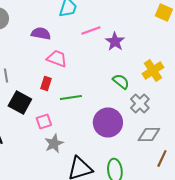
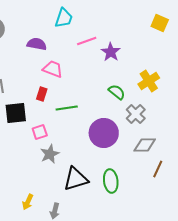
black square: (20, 102) -> (16, 113), turned -35

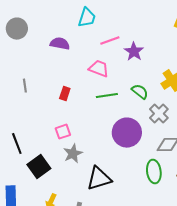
pink trapezoid: (53, 69) -> (99, 69), moved
green line: (67, 108) -> (107, 96), moved
black square: (16, 113) -> (39, 167), moved, turned -30
green ellipse: (111, 181) -> (154, 172), moved

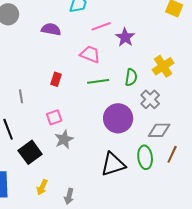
gray line: (25, 86) -> (21, 96), moved
green semicircle: (140, 92) -> (131, 77), turned 60
black triangle: (99, 179) -> (113, 164), moved

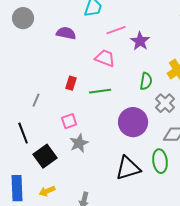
green line: (98, 81) -> (100, 91), moved
gray line: (21, 96) -> (36, 100), turned 32
yellow arrow: (42, 187) -> (47, 191), moved, turned 42

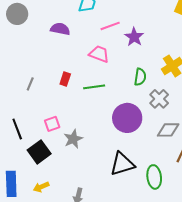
gray line: (36, 100) -> (30, 84), moved
pink square: (69, 121) -> (52, 124), moved
green ellipse: (160, 161) -> (154, 177), moved

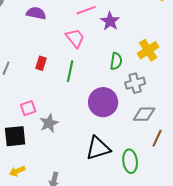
pink trapezoid: (99, 54) -> (75, 38), turned 30
green line: (94, 87) -> (70, 71), turned -70
gray cross: (159, 99) -> (135, 83), turned 30
black square: (39, 152) -> (15, 136), turned 30

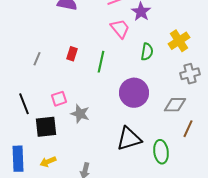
pink trapezoid: (75, 38) -> (120, 29), moved
gray cross: (135, 83) -> (190, 74), moved
gray star: (49, 123) -> (80, 114), turned -30

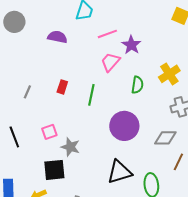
pink trapezoid: (120, 29) -> (110, 62), turned -100
black square: (46, 127) -> (54, 170), moved

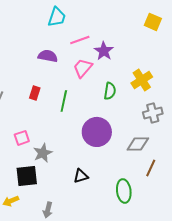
purple semicircle: (57, 37) -> (48, 56), moved
gray star: (70, 147) -> (43, 153), turned 30
black triangle: (119, 172) -> (81, 176), moved, size x0.6

